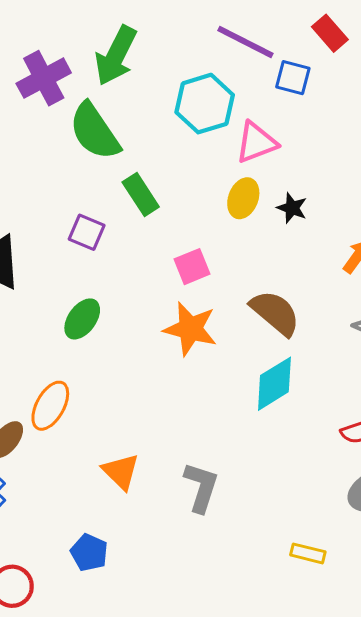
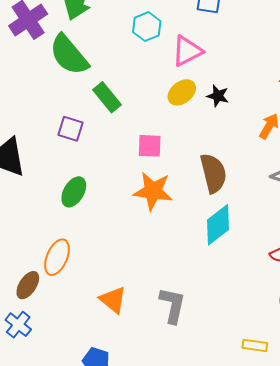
cyan hexagon: (205, 104) -> (147, 27), size x0.7
yellow ellipse: (243, 198) -> (182, 92), turned 36
pink square: (192, 267) -> (150, 146), turned 30
brown semicircle: (275, 313) -> (213, 173), turned 42

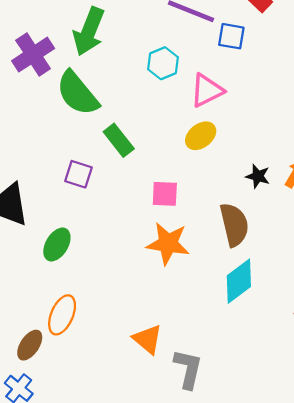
black star: (218, 96) -> (258, 176), moved
green ellipse: (74, 192) -> (57, 244), moved
orange triangle: (113, 300) -> (147, 339), moved

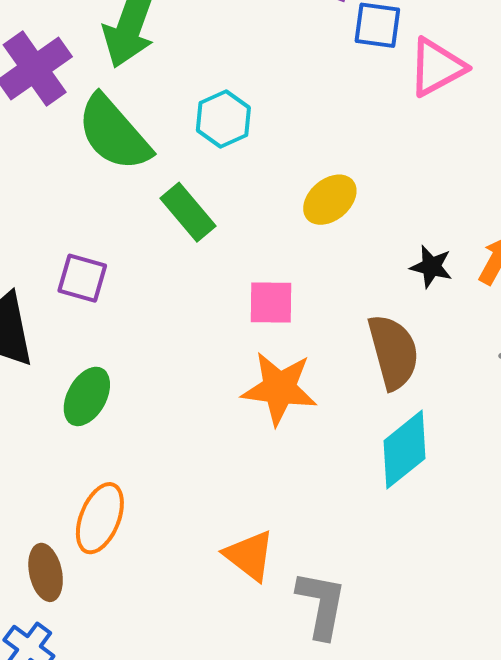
cyan hexagon: (163, 63) -> (223, 119), moved
pink triangle: (207, 90) -> (437, 67), moved
purple square: (78, 174) -> (82, 278), moved
brown ellipse: (30, 345) -> (46, 572), turned -44

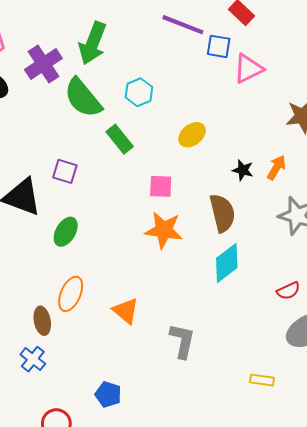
orange triangle: (249, 555) -> (126, 311), moved

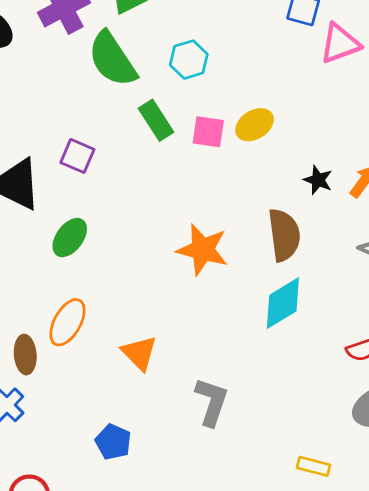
pink square: (161, 186) -> (208, 132), moved
blue pentagon: (108, 394) -> (113, 442), moved

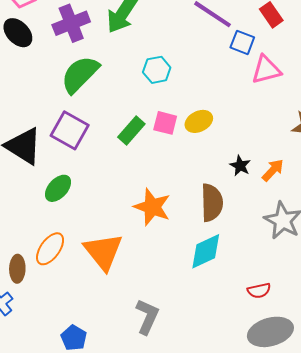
green semicircle: (112, 59) -> (80, 74), moved, turned 72
green rectangle: (156, 120) -> (131, 131), moved, turned 68
purple square: (77, 156) -> (70, 130), size x1.5
orange triangle: (139, 353) -> (103, 252), moved, size x1.5

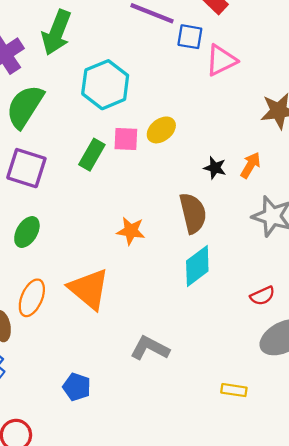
cyan hexagon: (157, 70) -> (105, 85), size x1.6
orange star: (152, 207) -> (131, 231), size x0.7
gray L-shape: (147, 317) -> (150, 348), turned -75

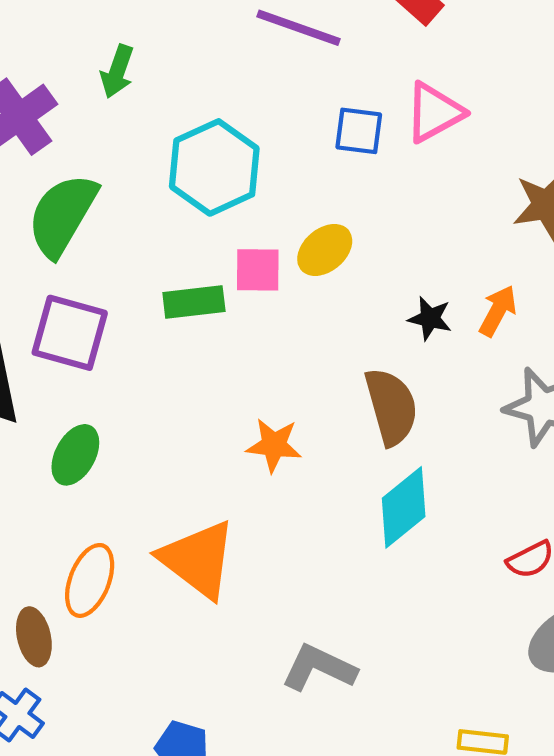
green arrow: (56, 33) -> (117, 71), size x0.6
blue square: (190, 37) -> (359, 131), moved
green rectangle: (92, 155) -> (194, 302), turned 56

